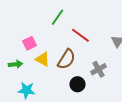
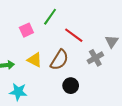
pink square: (29, 43) -> (26, 30), moved
gray cross: (98, 69) -> (95, 58), moved

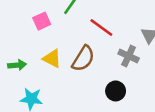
gray cross: (95, 58) -> (129, 56), turned -35
black circle: (71, 86) -> (116, 91), moved

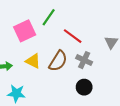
pink square: (42, 21) -> (25, 31), size x1.5
gray cross: (129, 56) -> (84, 60), moved

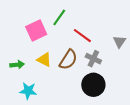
black circle: (84, 87) -> (93, 85), size x1.5

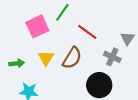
gray cross: (93, 59) -> (112, 57), moved
yellow triangle: (44, 60) -> (46, 58), turned 35

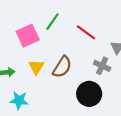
red line: (87, 32) -> (86, 32), moved

